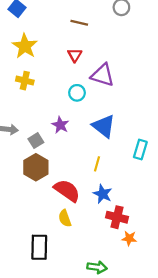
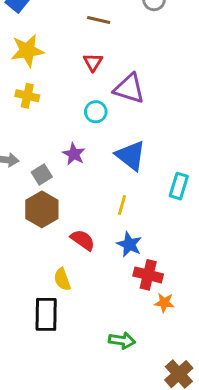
yellow star: (25, 46) -> (27, 51), turned 30
red semicircle: (67, 191) -> (83, 240), size x0.7
yellow semicircle: (65, 218) -> (62, 279), moved

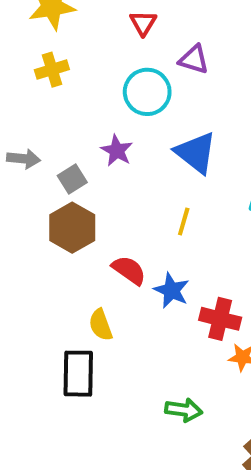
purple triangle: (129, 88) -> (194, 59), size x0.7
yellow cross: (27, 96) -> (52, 70), turned -30
cyan circle: (96, 112) -> (147, 92), size x1.5
blue star: (129, 244) -> (171, 290), moved

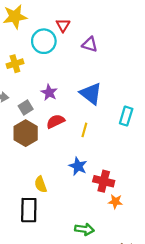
yellow cross: (52, 70) -> (15, 64), moved
cyan circle: (147, 92) -> (44, 41), moved
red semicircle: (129, 270) -> (56, 121), moved, turned -60

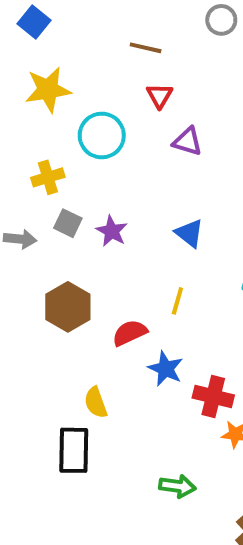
red triangle: (63, 25) -> (160, 96), moved
blue triangle: (91, 94) -> (189, 233), size x0.7
gray square: (26, 107) -> (68, 223), moved, turned -32
red semicircle: (56, 121) -> (130, 333), moved

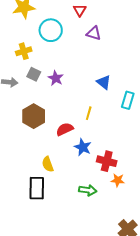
blue triangle: (189, 233) -> (104, 82), moved
green arrow: (177, 486) -> (88, 190), moved

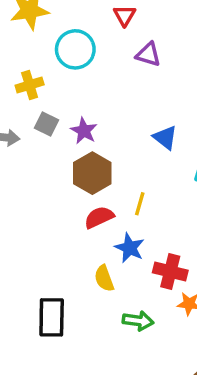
yellow line: (89, 113) -> (140, 204), moved
brown hexagon: (34, 116) -> (92, 173), moved
yellow semicircle: (48, 164) -> (104, 278), moved

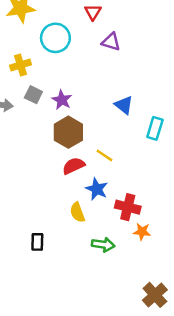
yellow line: (140, 204) -> (105, 155), turned -72
black rectangle: (52, 317) -> (37, 242), size x0.6

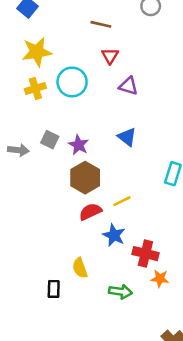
yellow cross: (21, 65) -> (35, 89), moved
blue triangle: (124, 105) -> (127, 137), moved
yellow line: (105, 155) -> (122, 201), turned -60
yellow semicircle: (77, 212) -> (80, 268), moved

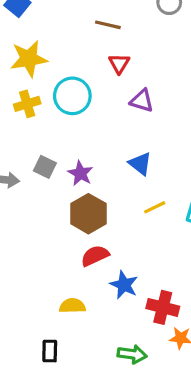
yellow line: (122, 201) -> (155, 207), moved
yellow semicircle: (80, 268) -> (72, 306), moved, turned 108

